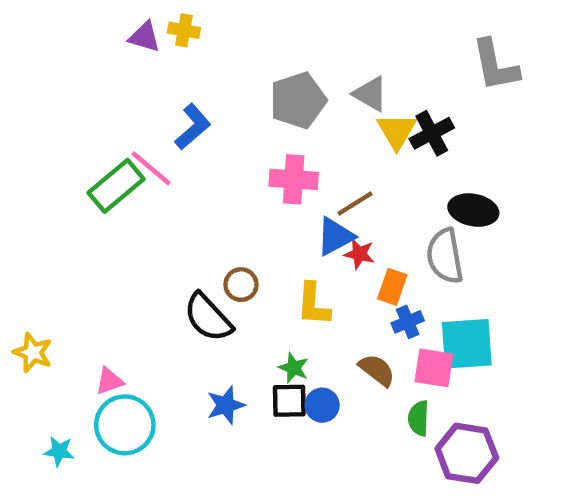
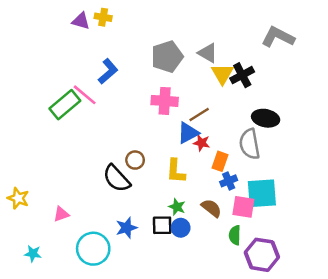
gray L-shape: (495, 65) -> (278, 37), turned 128
green star: (294, 368) -> (177, 207), moved
cyan circle: (125, 425) -> (93, 249), moved

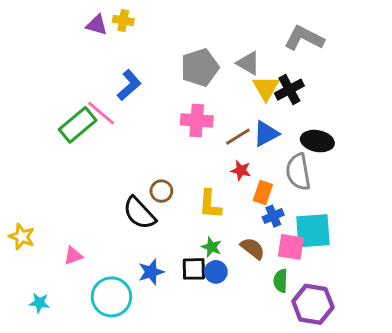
gray L-shape: (278, 37) -> (304, 38), moved
blue triangle: (188, 133) -> (266, 134), moved

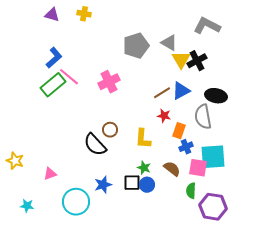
purple triangle: (97, 25) -> (52, 15), moved
blue L-shape: (129, 85) -> (54, 58), moved
pink cross: (197, 120) -> (109, 82), moved, turned -30

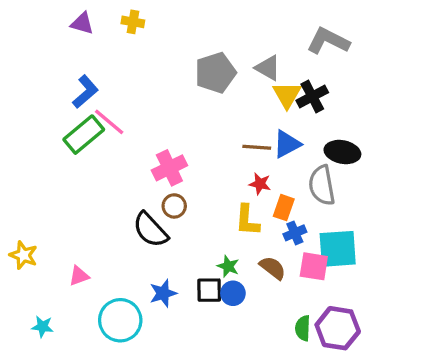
pink cross: (109, 82) -> (169, 168), moved
brown line: (162, 93) -> (257, 147), turned 36
yellow L-shape: (143, 139) -> (247, 220), moved
green semicircle: (191, 191) -> (303, 328), moved

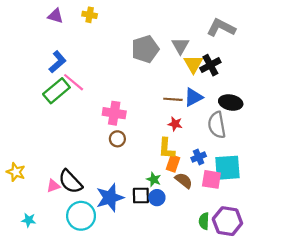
gray triangle: (268, 68) -> (180, 46), turned 30
pink cross: (169, 168) -> (114, 113), turned 35
orange rectangle: (284, 208) -> (173, 163), moved
black semicircle: (150, 230) -> (70, 182), moved
blue star: (163, 293) -> (110, 198), size x1.5

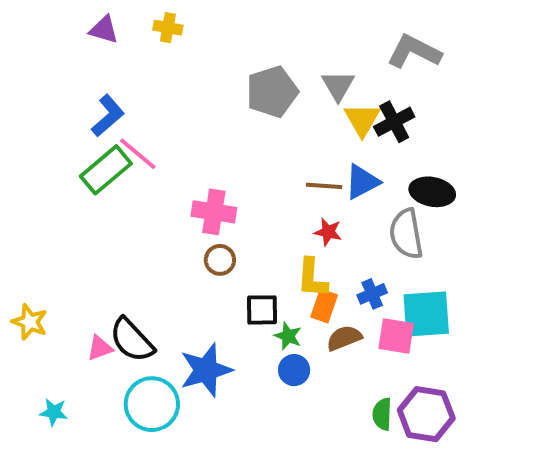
brown semicircle: (184, 181) -> (344, 338), turned -60
black square: (141, 195) -> (262, 310), moved

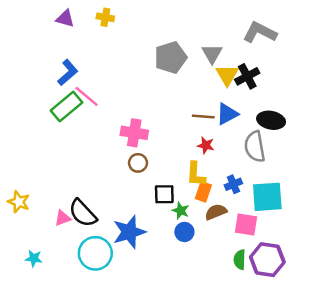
pink square: (396, 336) -> (246, 224), moved

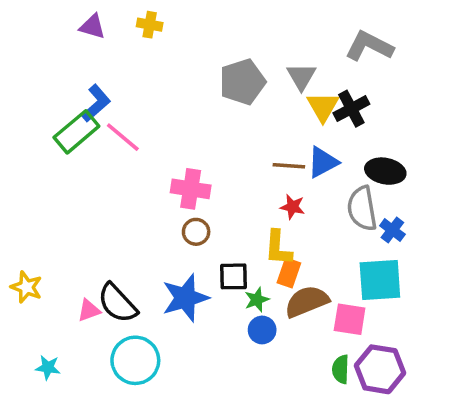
green rectangle: (66, 106) -> (76, 132), moved
blue cross: (233, 184) -> (392, 230), moved, turned -30
green star: (181, 211) -> (257, 300), turned 30
brown semicircle: (216, 212) -> (307, 301), size x1.4
blue star: (129, 232) -> (185, 298), moved

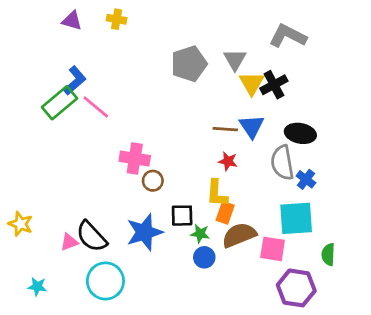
blue triangle: (323, 162) -> (252, 126), turned -36
pink cross: (191, 189) -> (135, 158), moved
green star: (257, 300) -> (200, 234), turned 30
green semicircle: (341, 369) -> (328, 255), moved

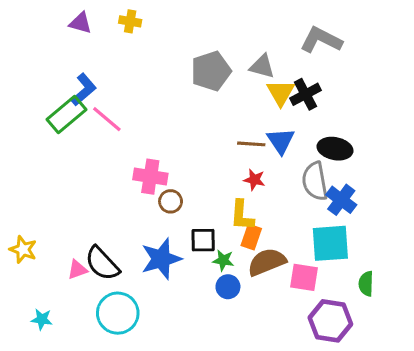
gray triangle: (235, 60) -> (262, 66), turned -45
blue cross: (306, 179) -> (341, 200), size x1.4

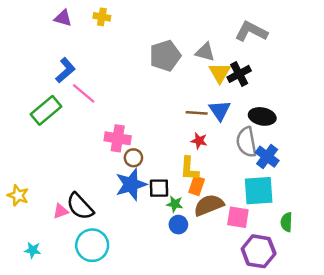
green rectangle: (67, 114) -> (46, 110), moved
blue star: (161, 259) -> (131, 184), moved

